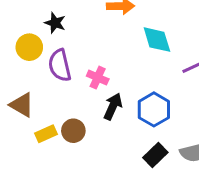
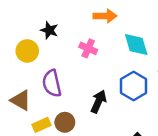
purple semicircle: (60, 65) -> (52, 83), moved
pink cross: (98, 78) -> (88, 48), moved
blue hexagon: (154, 109) -> (134, 86), moved

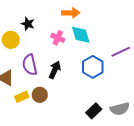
cyan diamond: (136, 45) -> (81, 35), moved
black arrow: (99, 102) -> (55, 70), moved

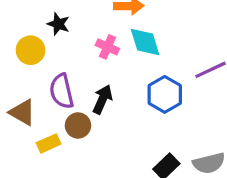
brown circle: (40, 95) -> (78, 125), moved

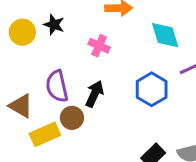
cyan diamond: (145, 42) -> (165, 35), moved
yellow circle: (31, 50) -> (22, 32), moved
yellow rectangle: (49, 143) -> (45, 134), size x1.4

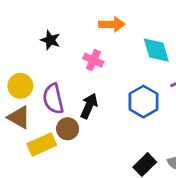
yellow circle: (22, 32) -> (20, 86), moved

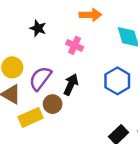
purple semicircle: (53, 99) -> (40, 78), turned 50

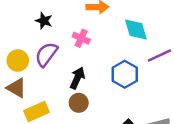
purple semicircle: (40, 78) -> (46, 54), moved
brown circle: (53, 104) -> (79, 103), moved

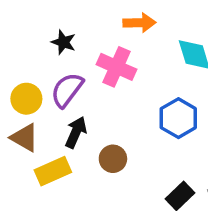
pink cross: (81, 38) -> (116, 67), size x1.5
black arrow: (77, 78) -> (76, 132), moved

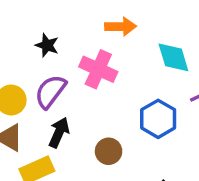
brown circle: (113, 159) -> (109, 151), moved

